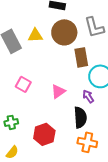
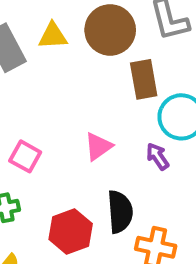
pink square: (23, 84) -> (25, 156), moved
black semicircle: (80, 117) -> (120, 212), moved

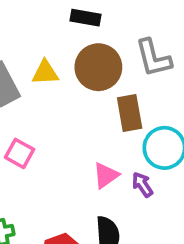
pink triangle: (98, 147) -> (106, 175), moved
pink square: (25, 156) -> (20, 153), moved

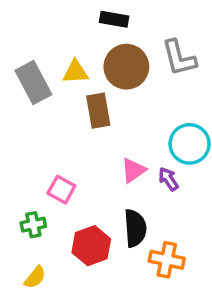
brown rectangle: (130, 113) -> (98, 111), moved
pink square: (20, 153) -> (61, 190), moved

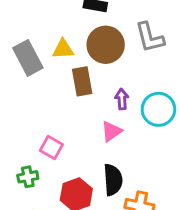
purple arrow: (168, 179) -> (122, 99), moved, turned 30

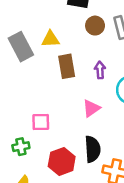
brown circle: (106, 45) -> (95, 26), moved, size x0.6
purple arrow: (122, 99) -> (100, 70), moved
pink square: (51, 147) -> (41, 122), turned -30

